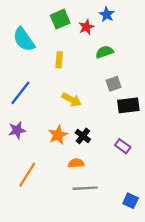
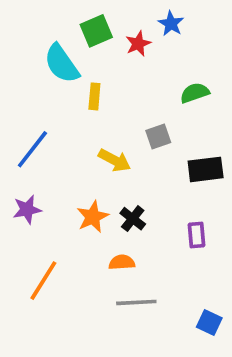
cyan semicircle: (24, 39) -> (62, 64), moved
green semicircle: (104, 52) -> (195, 93), moved
gray square: (114, 84) -> (158, 137), moved
purple rectangle: (123, 146) -> (196, 235), turned 49

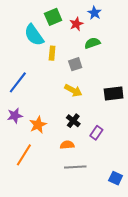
green semicircle: (195, 93) -> (92, 43), moved
gray square: (158, 137) -> (75, 64), moved
yellow arrow: (114, 160) -> (73, 90), moved
orange star: (93, 217) -> (38, 125), moved
purple rectangle: (196, 235) -> (96, 133), moved, turned 40

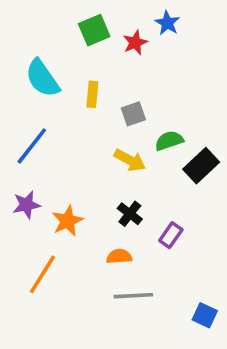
cyan semicircle: (34, 35) -> (42, 78), moved
green semicircle: (92, 43) -> (169, 141), moved
black rectangle: (114, 93) -> (201, 166), turned -36

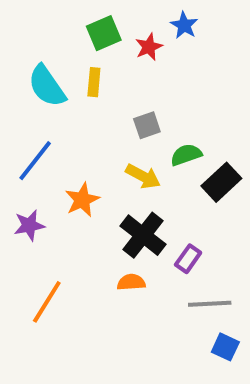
yellow rectangle: (92, 94) -> (94, 82), moved
black cross: (130, 214) -> (143, 235), size x1.6
orange star: (67, 221) -> (82, 200), moved
gray line: (133, 296) -> (210, 304), moved

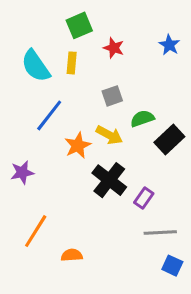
blue star: (184, 25) -> (169, 45), moved
red star: (149, 47) -> (114, 48), moved, turned -30
blue line: (35, 161) -> (49, 115), moved
orange star: (82, 200) -> (78, 145), moved
orange semicircle: (131, 282) -> (72, 255), moved

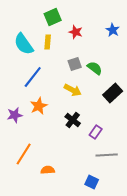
green semicircle: (142, 118) -> (95, 68), moved, turned 56
orange star: (78, 145) -> (39, 106), moved
black cross: (109, 180) -> (73, 120), size x0.7
blue square: (172, 266) -> (92, 182), moved

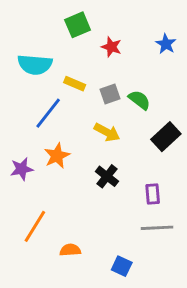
yellow rectangle: (48, 42) -> (75, 84), moved, turned -72
cyan semicircle: (24, 44) -> (35, 65), turned -50
purple rectangle: (96, 132) -> (153, 194), moved, turned -40
blue square: (92, 182) -> (122, 266), moved

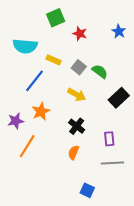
gray square: (110, 94) -> (79, 67), turned -32
orange line: (35, 226) -> (27, 146), moved
orange semicircle: (70, 250) -> (73, 152), moved, turned -64

